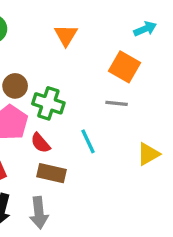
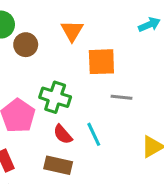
orange square: (124, 67) -> (101, 62), moved, turned -32
brown circle: (15, 86) -> (26, 45), moved
red semicircle: (40, 143) -> (63, 134), moved

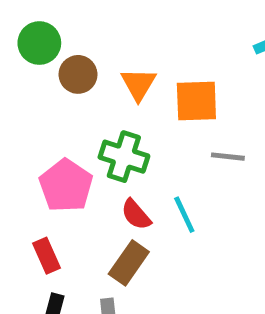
orange triangle: (72, 31) -> (138, 84), moved
brown rectangle: (58, 165) -> (129, 263), turned -68

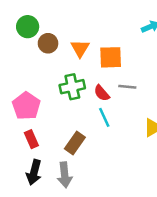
green cross: (124, 157) -> (72, 87), turned -30
pink pentagon: (66, 186) -> (26, 106), moved
red semicircle: (136, 215) -> (102, 93), moved

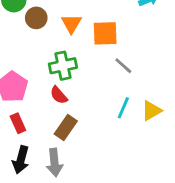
gray line: (127, 87) -> (123, 66), turned 36
red semicircle: (102, 93) -> (59, 95), moved
cyan line: (104, 117) -> (123, 108), moved, turned 48

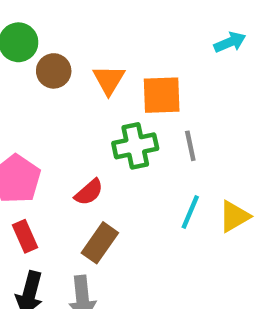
green cross: (63, 66) -> (135, 146), moved
gray line: (123, 66) -> (190, 146), turned 36
red semicircle: (59, 95) -> (89, 192), turned -90

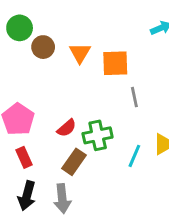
green cross: (135, 146) -> (98, 135), moved
cyan line: (190, 212) -> (134, 156), moved

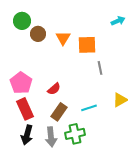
green cross: (98, 135) -> (75, 134), moved
cyan line: (134, 156) -> (89, 108), moved, turned 49
red rectangle: (24, 157) -> (25, 109), size x1.5

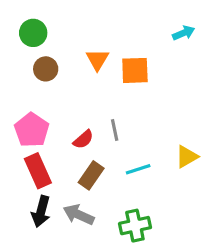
brown circle: (38, 34) -> (46, 69), moved
gray line: (100, 68) -> (115, 130), moved
green cross: (75, 134) -> (135, 226), moved
gray arrow: (51, 137) -> (79, 215), turned 120

